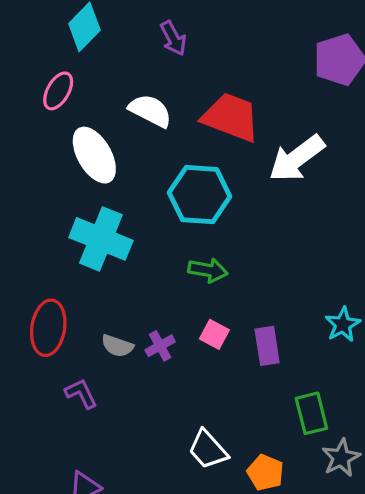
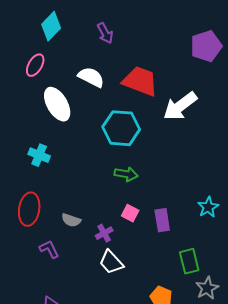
cyan cross: (101, 239) -> (39, 155), moved, size x0.6
purple cross: (160, 346) -> (104, 233), moved
white trapezoid: (208, 449) -> (111, 262), moved

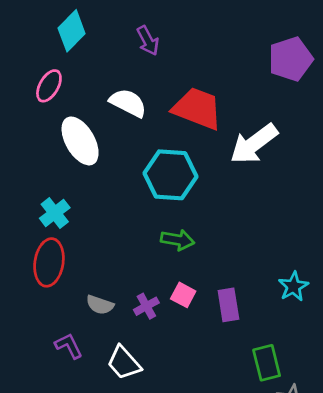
cyan cross: (39, 155) -> (55, 213), turned 30
red ellipse: (29, 209) -> (49, 262), moved
purple cross: (104, 233) -> (146, 306), moved
white trapezoid: (111, 262) -> (124, 363), moved

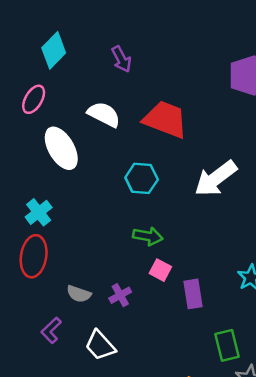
white arrow: (254, 144) -> (216, 178), moved
cyan hexagon: (170, 175) -> (142, 178), size x0.7
pink square: (183, 295) -> (160, 270), moved
purple L-shape: (69, 346) -> (51, 330), turned -108

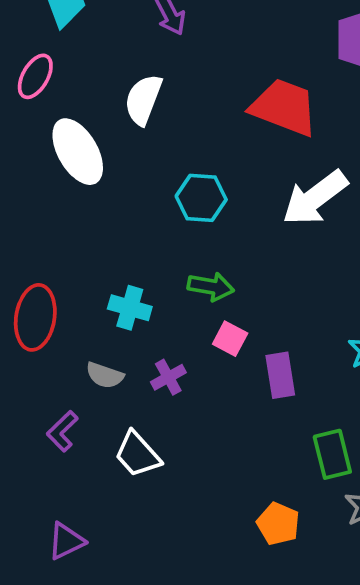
white semicircle: (104, 114) -> (143, 100), turned -96
red trapezoid: (165, 119) -> (284, 107), moved
cyan cross: (39, 212) -> (130, 308), moved, turned -36

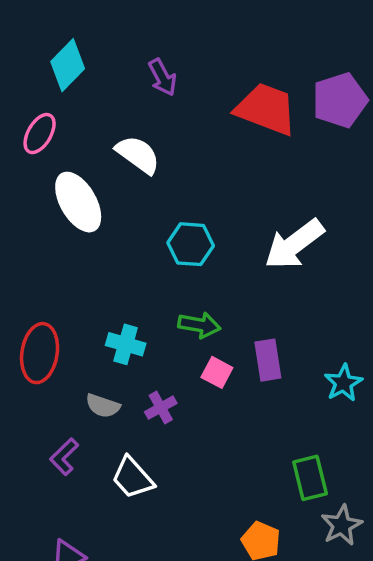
white semicircle: (143, 100) -> (138, 155), turned 105
red trapezoid: (284, 107) -> (266, 109), moved
purple rectangle: (280, 375) -> (268, 360), moved

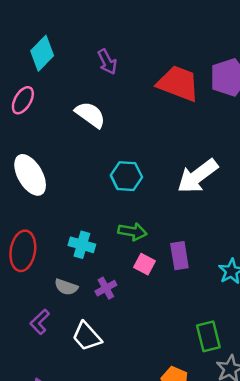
white ellipse: (78, 202) -> (30, 175), moved

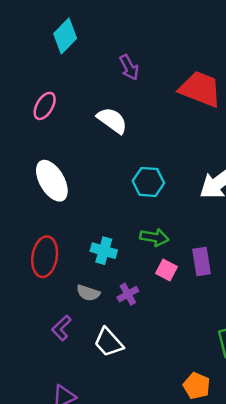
cyan diamond: (42, 53) -> (65, 36), moved

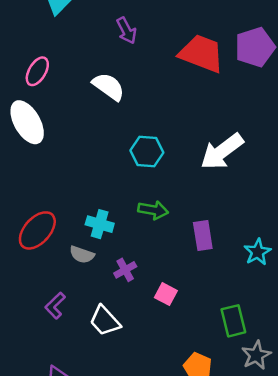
white ellipse: (52, 181) -> (27, 122), moved
red ellipse: (45, 257) -> (37, 230), turned 33
pink square: (166, 270) -> (166, 294), moved
gray semicircle: (88, 293) -> (82, 255), moved

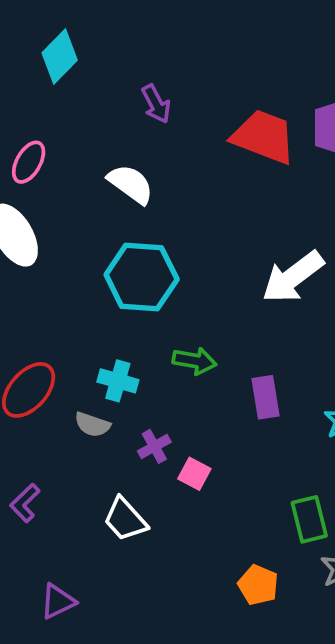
cyan hexagon: (147, 151) -> (142, 277), moved, size x1.5
pink square: (166, 294) -> (194, 474), moved
purple L-shape: (55, 306) -> (25, 503), moved

